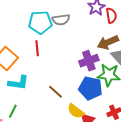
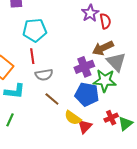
gray semicircle: (61, 20) -> (44, 75), moved

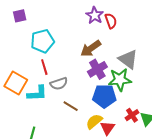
brown arrow: (103, 48) -> (91, 49), moved
cyan L-shape: (15, 91) -> (37, 93), moved
yellow semicircle: (73, 118) -> (94, 121), turned 114

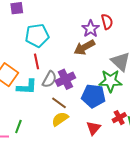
purple star: (95, 15) -> (91, 29), moved
purple cross: (97, 69) -> (65, 79), moved
gray semicircle: (59, 84) -> (49, 79), turned -48
yellow semicircle: (94, 121) -> (60, 119), moved

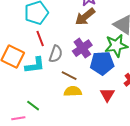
purple cross: (65, 79) -> (82, 48), moved
yellow semicircle: (60, 119) -> (73, 91), turned 42
green line: (18, 126) -> (33, 106), turned -64

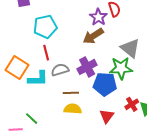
gray semicircle: (56, 54) -> (60, 70), turned -132
brown line: (69, 76) -> (71, 93), turned -35

